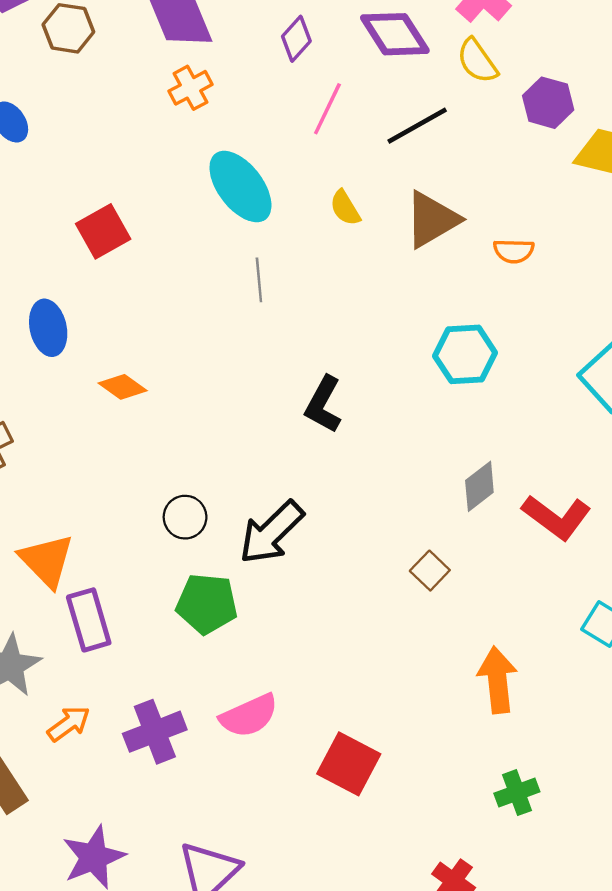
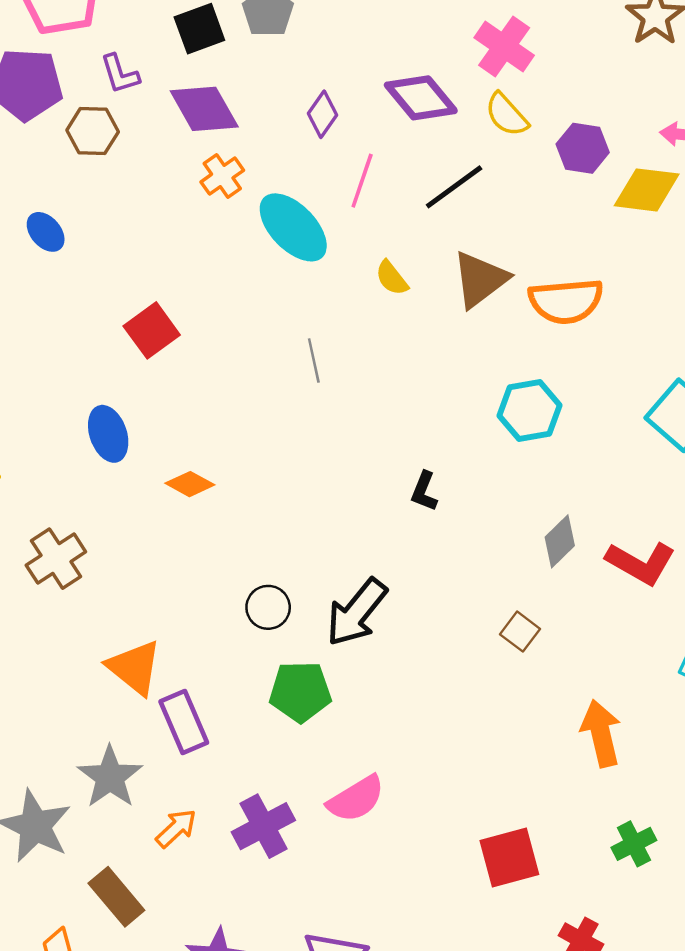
cyan ellipse: (240, 187) -> (293, 227), moved
orange semicircle: (514, 251) -> (566, 301), size x1.8
black L-shape: (323, 404) -> (424, 491), moved, size x0.7
red square: (349, 764) -> (509, 857), moved, turned -36

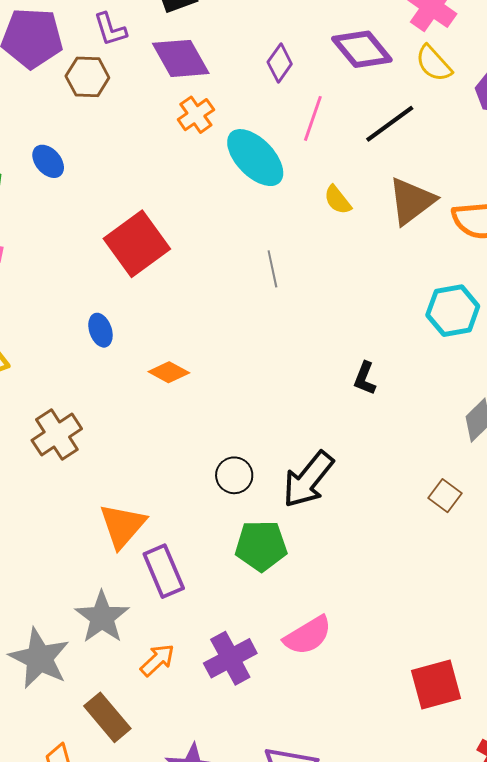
red square: (152, 330) -> (137, 244), size x1.4
blue ellipse: (108, 434) -> (100, 330), size x0.7
orange triangle: (134, 667) -> (122, 526), turned 32

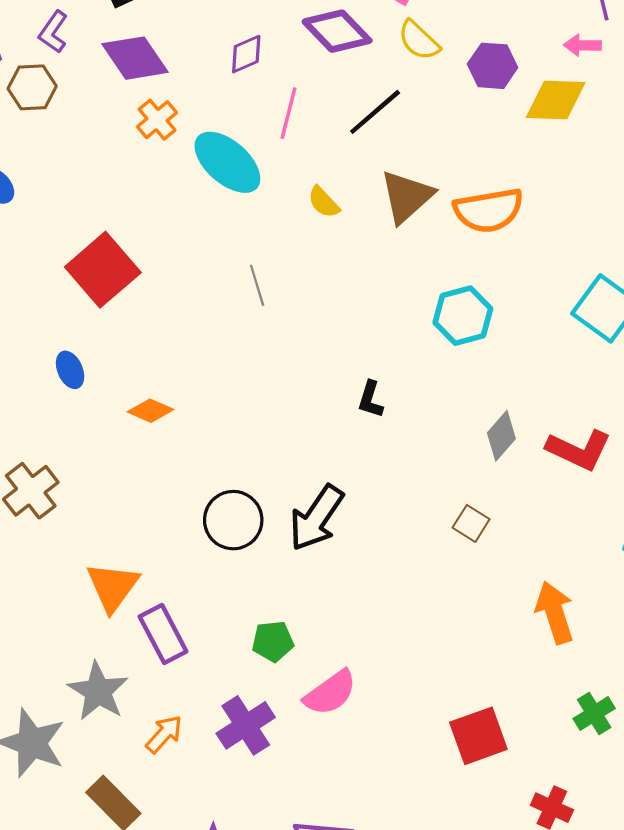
purple L-shape: (110, 29) -> (53, 32), turned 57
purple diamond: (280, 63) -> (246, 54), turned 36
black circle: (234, 475) -> (233, 520), size x1.4
green pentagon: (261, 546) -> (273, 641), moved, size x0.7

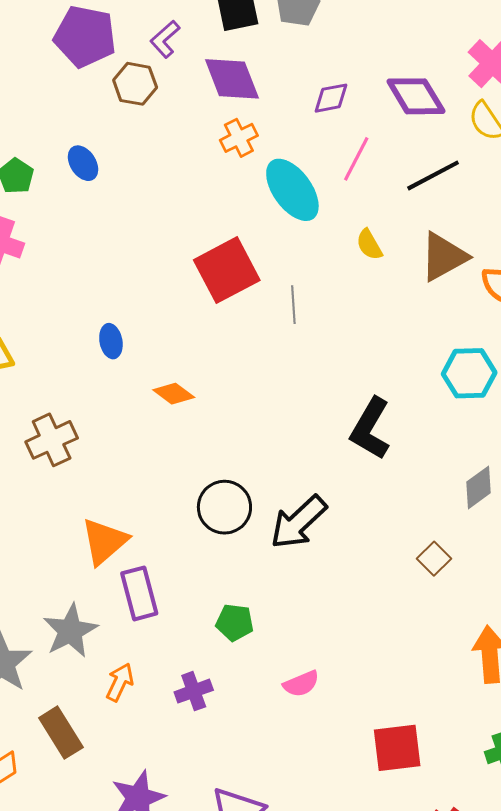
red square: (103, 270) -> (227, 270), moved
black L-shape: (370, 399) -> (370, 429), size x1.8
pink semicircle: (330, 693) -> (301, 684), moved, size x0.7
purple cross: (246, 725) -> (194, 691), size x0.7
orange arrow: (164, 734) -> (120, 682), turned -30

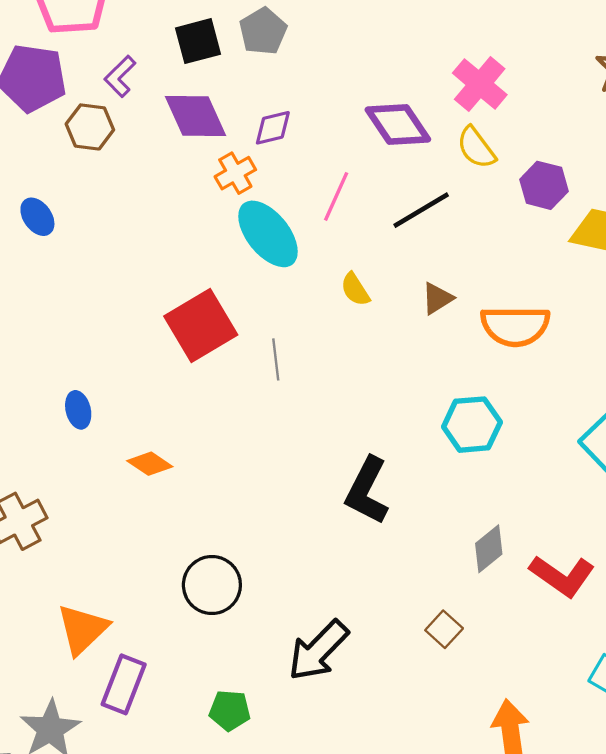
purple diamond: (331, 98) -> (273, 128), moved
orange cross: (239, 138) -> (235, 173), moved
brown triangle: (444, 257) -> (437, 298), size x0.6
black arrow: (298, 522) -> (318, 650), moved
purple rectangle: (139, 593) -> (124, 684), turned 39

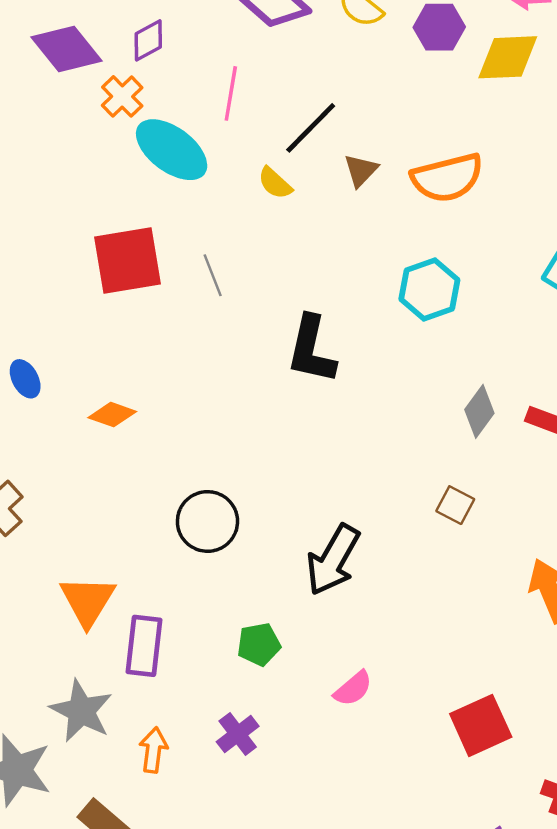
black line: (421, 210) -> (311, 128), moved
red square: (201, 325) -> (127, 261), turned 36
black L-shape: (367, 491) -> (311, 350), moved

